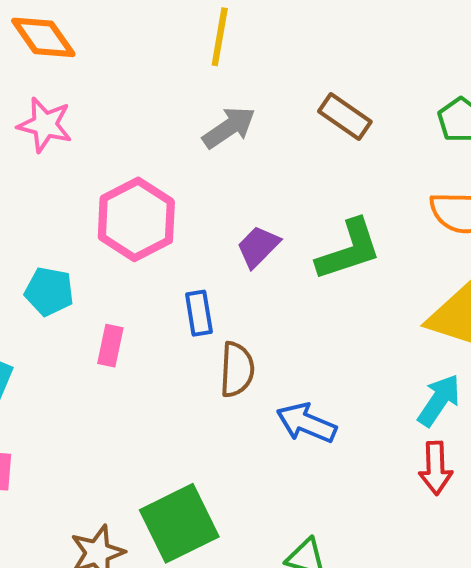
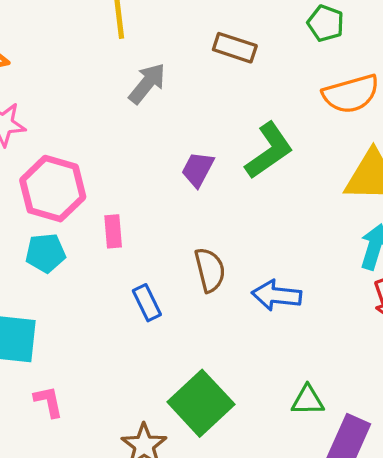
pink hexagon: (136, 219) -> (53, 189), moved
blue rectangle: (199, 313) -> (147, 303), moved
pink rectangle: (110, 346) -> (113, 231), moved

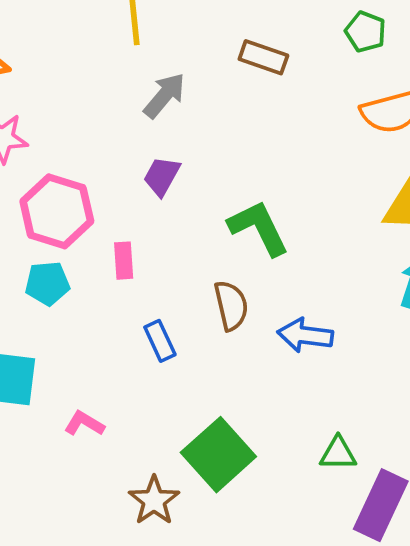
green L-shape: (269, 151) -> (259, 228), moved, turned -82
purple trapezoid: (198, 169) -> (162, 176), moved
pink L-shape: (48, 402) -> (84, 424), moved, turned -48

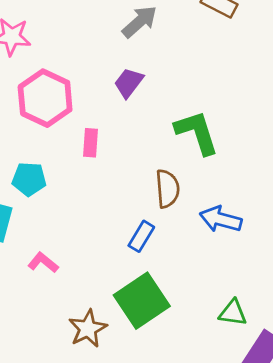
cyan pentagon: (47, 283) -> (29, 179), moved
blue rectangle: (160, 341) -> (141, 236), moved, turned 48

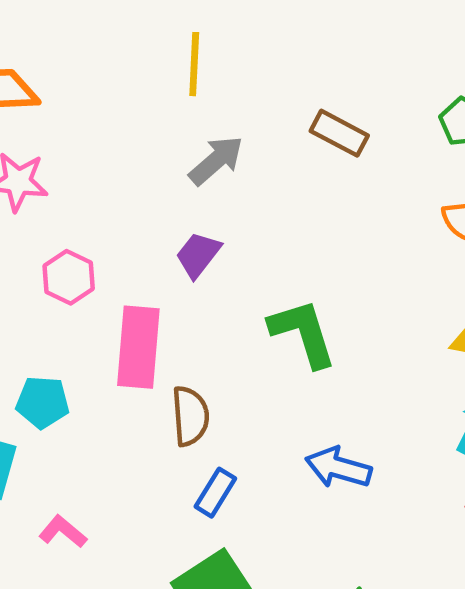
pink hexagon: (45, 98) -> (69, 277), size x0.6
pink rectangle: (91, 143) -> (138, 347), size x1.8
brown semicircle: (167, 189) -> (190, 416), moved

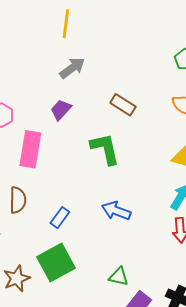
brown rectangle: (339, 133) -> (123, 105), moved
brown semicircle: (190, 416) -> (18, 200), moved

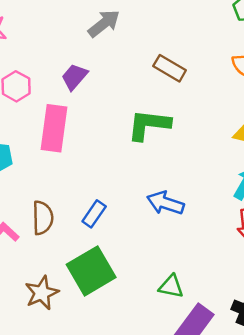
purple trapezoid: (61, 110) -> (74, 77), moved
green L-shape: (105, 149) -> (149, 125), turned -69
brown semicircle: (18, 200) -> (43, 218), moved

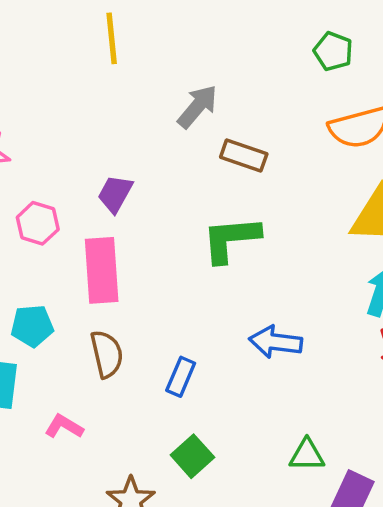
gray arrow: (104, 23) -> (197, 107), moved
brown semicircle: (43, 218) -> (107, 354), moved
green square: (91, 271) -> (192, 456), size x0.6

